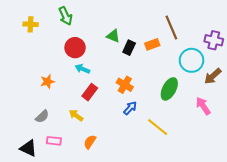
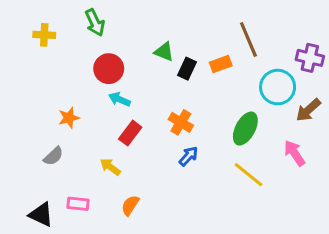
gray semicircle: (42, 116) -> (53, 156), moved
yellow line: (158, 127) -> (248, 175), moved

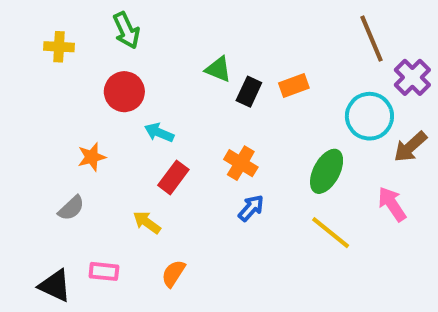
brown line: (248, 39) -> (372, 39), moved
purple cross: (310, 58) -> (412, 77), turned 32
red circle: (109, 69) -> (124, 92), moved

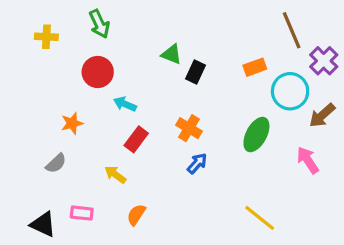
orange rectangle: (294, 86) -> (255, 67), moved
yellow line: (331, 233) -> (260, 218), moved

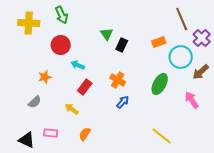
yellow cross: (46, 37) -> (29, 23), size x1.5
green triangle: (171, 54) -> (107, 34), turned 32

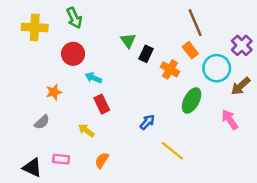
brown line: (182, 19) -> (195, 23), moved
orange rectangle: (159, 42) -> (190, 50), turned 72
orange cross: (118, 80) -> (170, 69), moved
red rectangle: (85, 87) -> (102, 104), turned -63
yellow line: (162, 136) -> (172, 151), moved

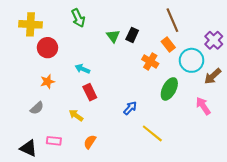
green arrow: (74, 18) -> (78, 18), moved
red circle: (73, 54) -> (47, 48), moved
black rectangle: (146, 54) -> (132, 35), moved

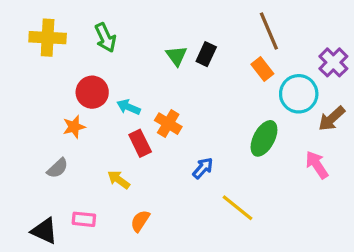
green arrow: (78, 18) -> (105, 38), moved
red circle: (47, 48) -> (92, 92), moved
orange cross: (150, 61) -> (168, 124), moved

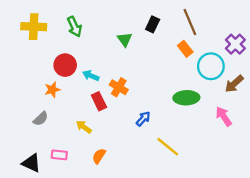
black rectangle: (206, 54) -> (153, 24), moved
green ellipse: (264, 138) -> (186, 98), turned 60

